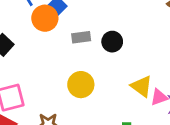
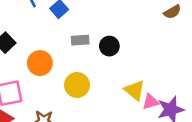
orange circle: (45, 18) -> (40, 63), moved

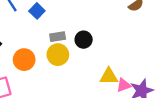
yellow circle: (77, 85) -> (58, 55), moved
yellow triangle: (135, 90) -> (109, 76), turned -36

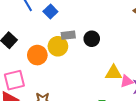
yellow circle: (58, 55) -> (58, 46), moved

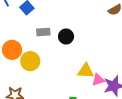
yellow circle: (58, 46) -> (30, 61), moved

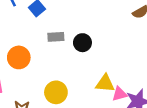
yellow circle: (30, 61) -> (56, 92), moved

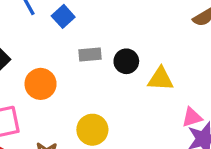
yellow triangle: (105, 83) -> (160, 79), moved
pink triangle: (119, 94) -> (192, 117), moved

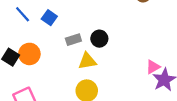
yellow triangle: (160, 79) -> (87, 61), moved
orange circle: (41, 84) -> (29, 54), moved

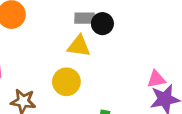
gray rectangle: (73, 40) -> (84, 18), moved

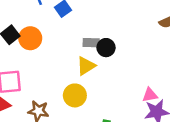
yellow triangle: (79, 46) -> (86, 66), turned -42

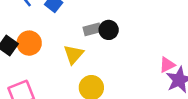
yellow triangle: (86, 66) -> (74, 54), moved

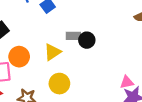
orange circle: (29, 43) -> (19, 57), moved

